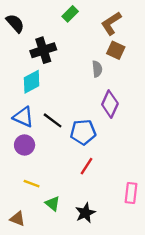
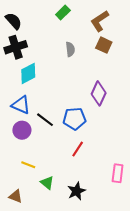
black cross: (43, 50) -> (16, 47), moved
gray semicircle: (97, 69) -> (70, 49), moved
black line: (53, 120) -> (45, 120), moved

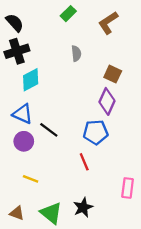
brown square: (104, 45) -> (113, 74), moved
blue pentagon: (74, 119) -> (96, 132), moved
red line: (78, 149) -> (84, 162), turned -56
green triangle: (47, 183) -> (51, 213), moved, size x1.5

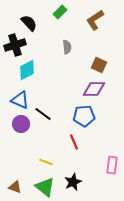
black semicircle: (15, 23) -> (29, 23), moved
purple diamond: (107, 101) -> (94, 89), turned 65
yellow line: (31, 179) -> (46, 162), moved

